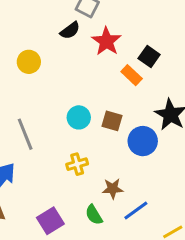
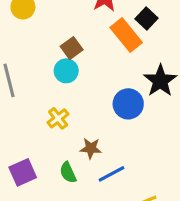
orange rectangle: (132, 75) -> (126, 35), size x1.5
brown square: (112, 121) -> (72, 48), moved, turned 30
yellow cross: (77, 164) -> (58, 118), turned -30

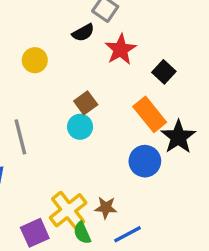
orange rectangle: (126, 35) -> (150, 114), moved
yellow cross: (58, 118) -> (68, 210), moved, size x1.6

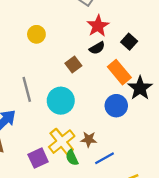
black semicircle: (83, 33) -> (97, 48), moved
cyan circle: (80, 127) -> (61, 101), moved, size x1.5

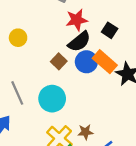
red star: (98, 26) -> (77, 20), turned 30
black semicircle: (97, 48) -> (79, 42), size x1.5
blue circle: (116, 106) -> (86, 62), moved

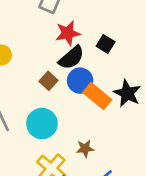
orange rectangle: (105, 62) -> (97, 96), moved
brown star: (85, 132) -> (85, 148), moved

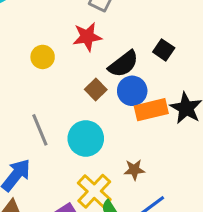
red star: (68, 33) -> (87, 37), moved
orange rectangle: (97, 96) -> (151, 110), turned -56

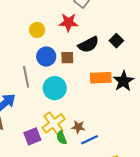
brown square: (96, 89) -> (67, 58), turned 32
blue circle: (132, 91) -> (46, 57), moved
brown star: (134, 170) -> (78, 127), moved

